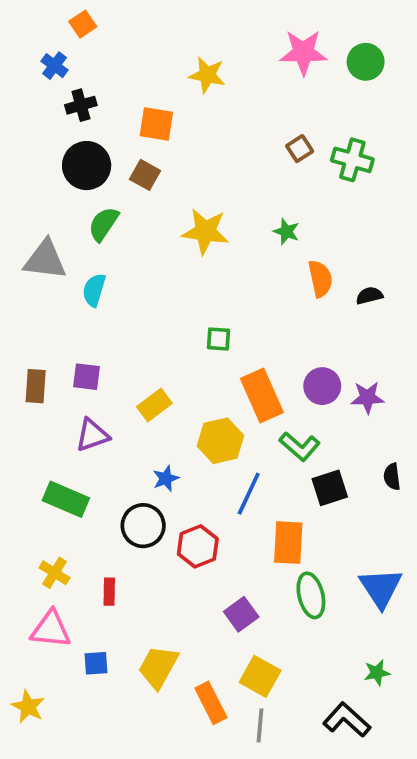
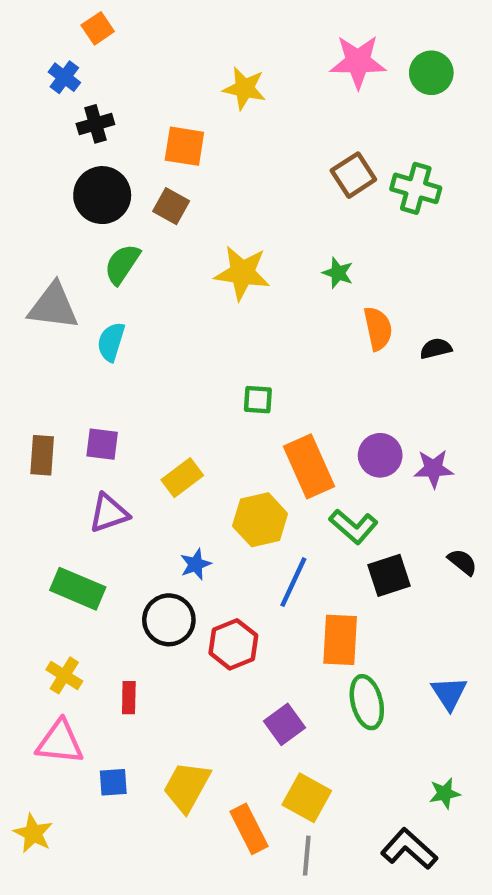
brown square: (300, 149) -> (353, 175), size x1.4
black semicircle: (392, 477) -> (462, 562), turned 136
blue triangle: (381, 588) -> (449, 693), size x0.7

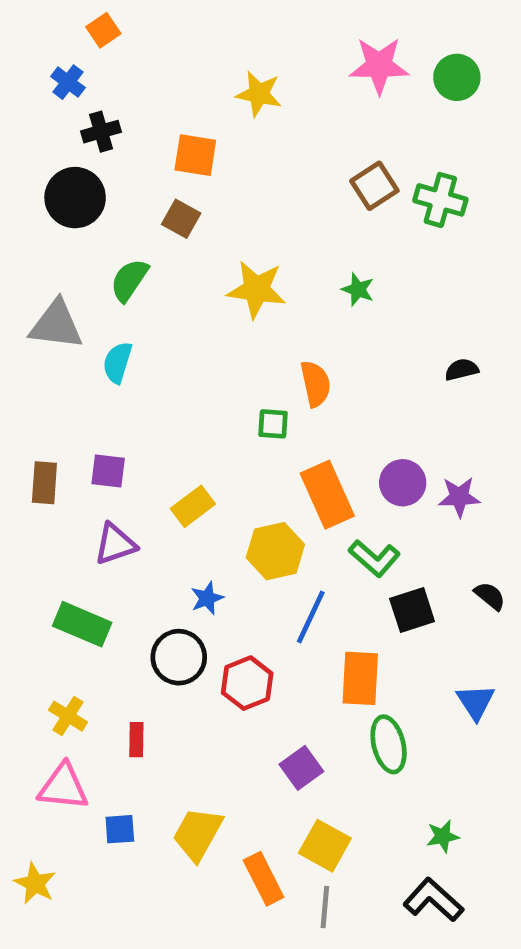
black circle: (102, 195) -> (75, 198), moved
orange semicircle: (378, 329) -> (315, 384), moved
blue triangle: (449, 693) -> (476, 702), moved
green star: (445, 793) -> (443, 836), moved

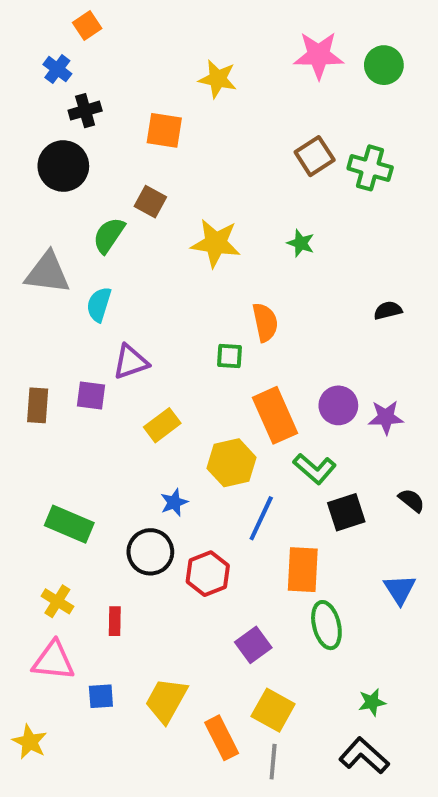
brown square: (181, 219) -> (150, 202), moved
purple triangle: (115, 544) -> (131, 362), moved

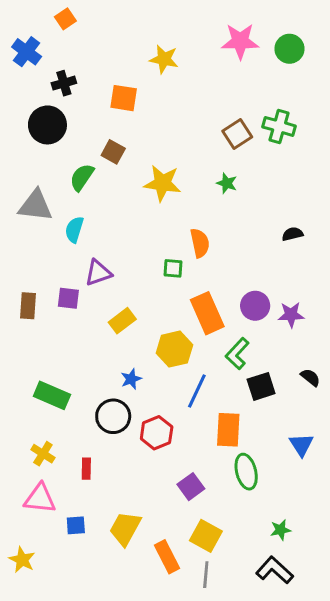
blue cross: (57, 69) -> (27, 52), moved, size x1.4
brown square: (315, 156) -> (237, 134), moved
green L-shape: (315, 469) -> (237, 354), turned 92

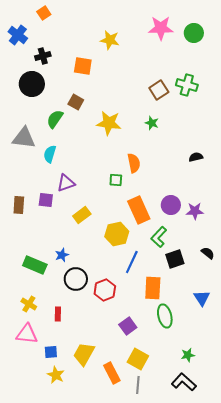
blue star: (131, 379) -> (62, 255), moved
yellow star: (22, 560) -> (56, 375), moved

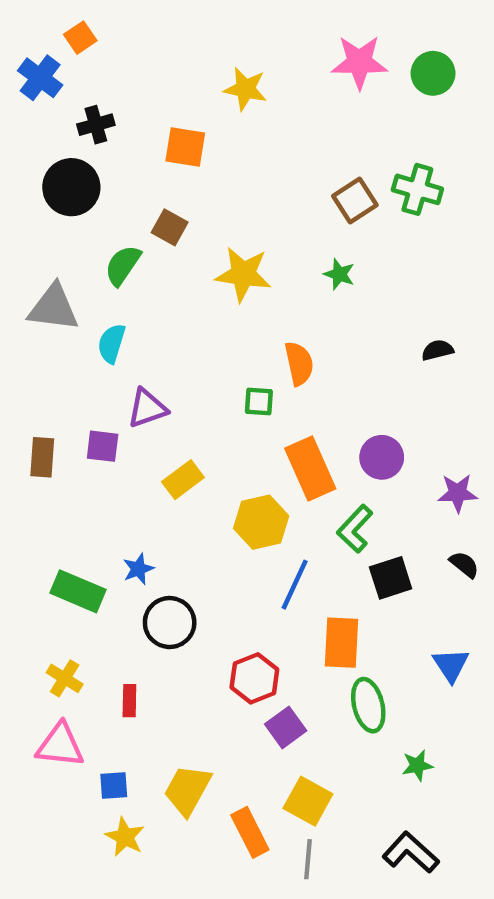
orange square: (44, 13) -> (80, 38), moved
purple star: (195, 211) -> (458, 493), moved
red hexagon: (105, 290) -> (254, 678), moved
green star: (188, 355) -> (417, 765), moved

